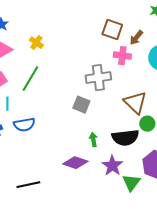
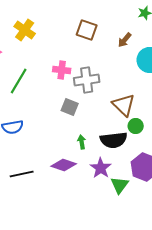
brown square: (112, 30) -> (87, 30), moved
yellow cross: (36, 43) -> (25, 30), moved, size x1.5
pink cross: (122, 56) -> (62, 70), moved
black line: (28, 185) -> (22, 174), moved

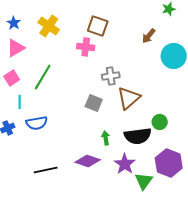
brown square: (87, 30) -> (98, 26), moved
pink cross: (62, 70) -> (86, 47), moved
gray cross: (87, 80) -> (111, 76), size x0.7
brown triangle: (124, 105) -> (129, 98), moved, turned 35

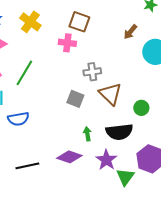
brown triangle: (129, 98) -> (110, 94), turned -35
green circle: (160, 122) -> (141, 108), moved

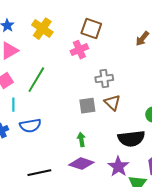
pink cross: (67, 43) -> (79, 50), turned -30
brown triangle: (110, 94) -> (112, 103), moved, size x0.7
gray square: (75, 99) -> (87, 106), turned -30
green arrow: (87, 134) -> (81, 140), moved

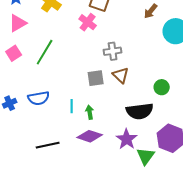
pink cross: (79, 50) -> (88, 22), turned -30
cyan line: (13, 105) -> (72, 106), moved

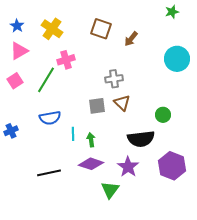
brown arrow: (151, 11) -> (131, 39), moved
pink cross: (88, 22) -> (66, 60), moved, turned 36
blue semicircle: (39, 98) -> (50, 118), moved
green triangle: (146, 156) -> (110, 190), moved

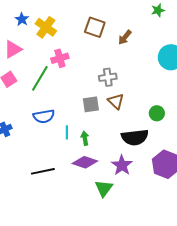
green star: (172, 12) -> (158, 10), moved
blue star: (17, 26) -> (22, 19), moved

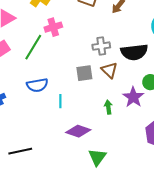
black semicircle: (135, 137) -> (134, 52), moved
green arrow: (85, 138) -> (108, 107), moved
purple star: (122, 165) -> (133, 97), moved
black line: (43, 171) -> (20, 151), moved

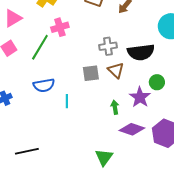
purple diamond: (78, 131) -> (132, 129), moved

